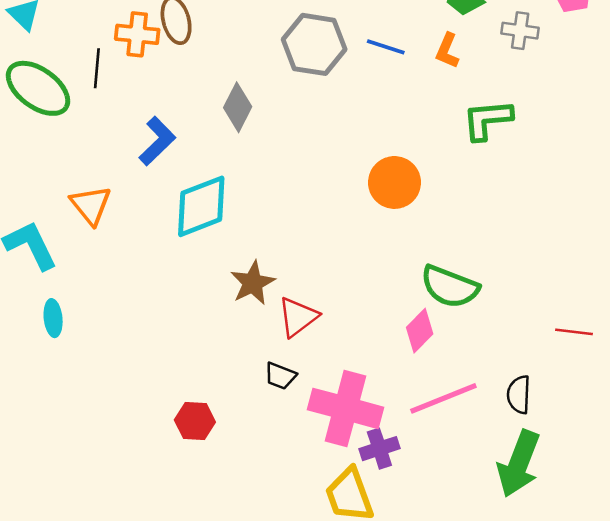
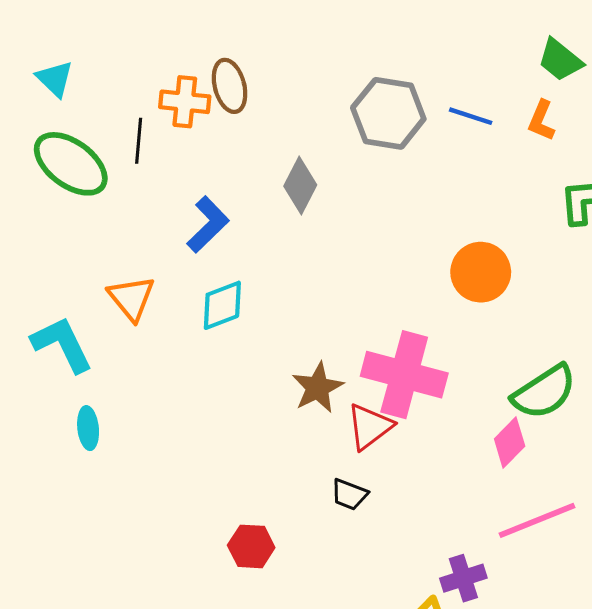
cyan diamond: (201, 206) -> (222, 305), moved, size x0.7
green semicircle: (450, 287) -> (544, 392), turned -54
pink cross: (346, 408) -> (404, 375), moved

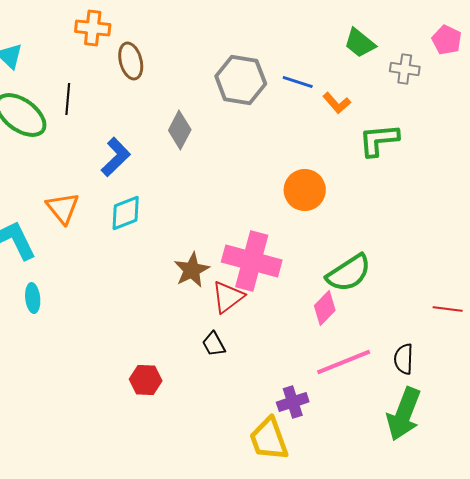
orange cross: (185, 102) -> (93, 28), moved
orange L-shape: (541, 121) -> (337, 103), moved, turned -64
black trapezoid: (349, 494) -> (214, 344), turned 40

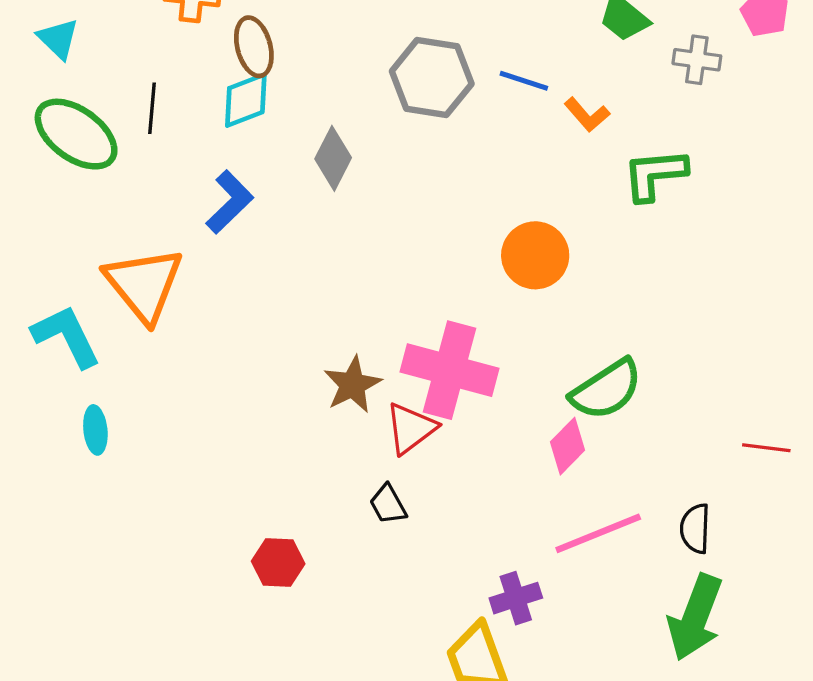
orange triangle: (63, 208) -> (144, 284), size x1.5
cyan diamond: (126, 213) -> (246, 100), moved

